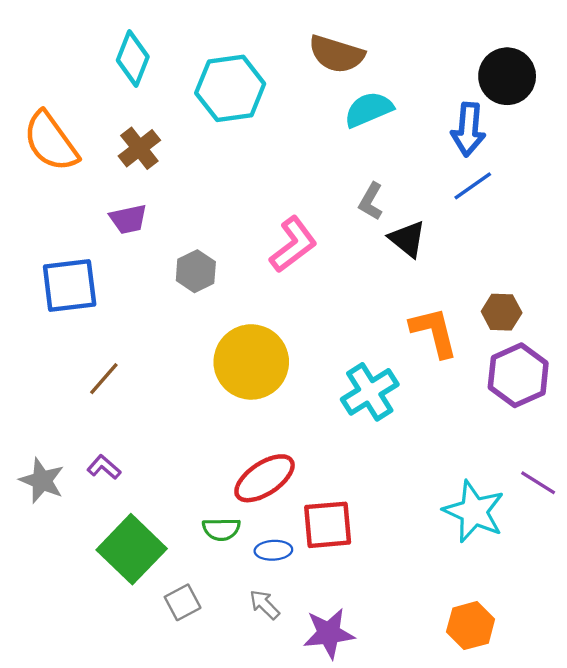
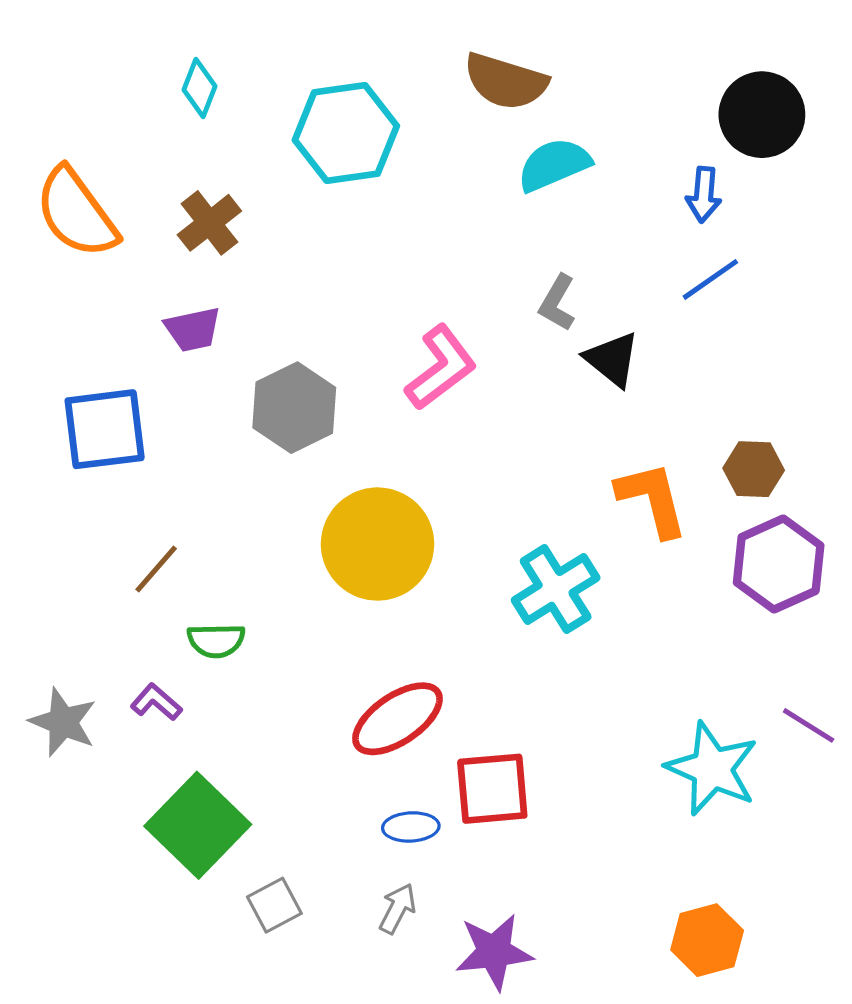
cyan diamond: (133, 58) -> (199, 88), size x0.7
blue arrow: (468, 129) -> (704, 195), size x0.7
gray hexagon: (196, 271) -> (294, 408), size x1.4
green semicircle: (221, 529) -> (216, 641), moved
gray arrow: (265, 605) -> (397, 908), turned 72

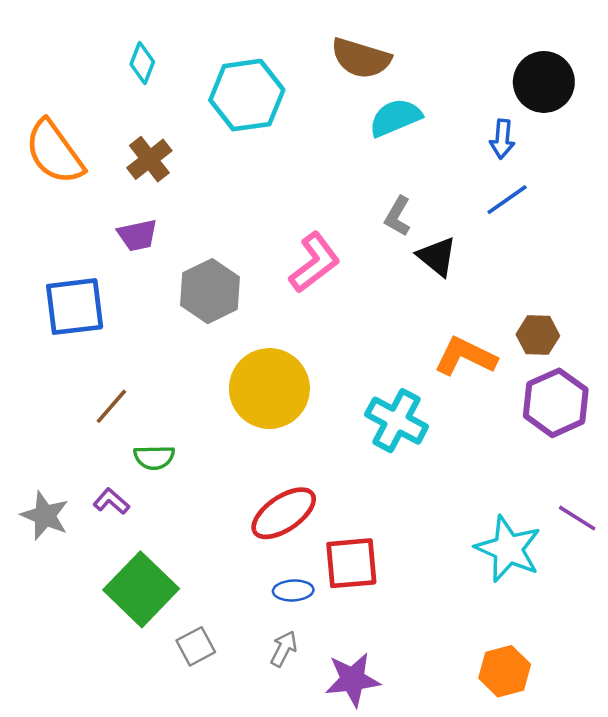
orange L-shape: (652, 499) -> (465, 356), turned -50
cyan cross: (556, 589) -> (397, 421), turned -30

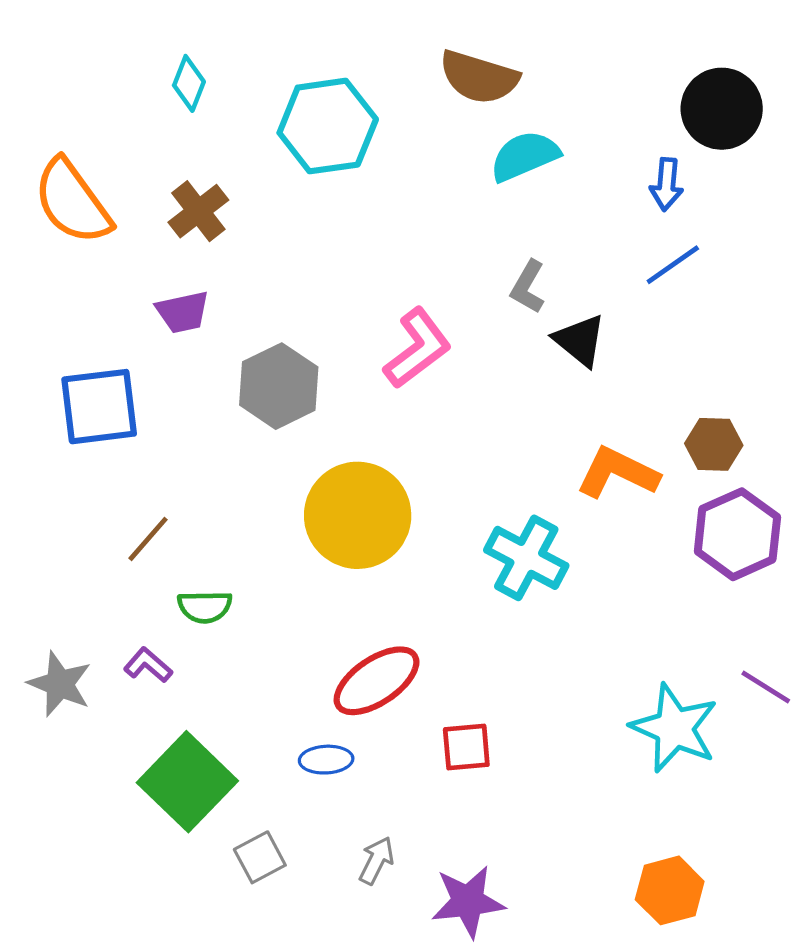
red square: (351, 563) -> (466, 747), size x0.7
blue ellipse: (293, 590) -> (326, 760), moved

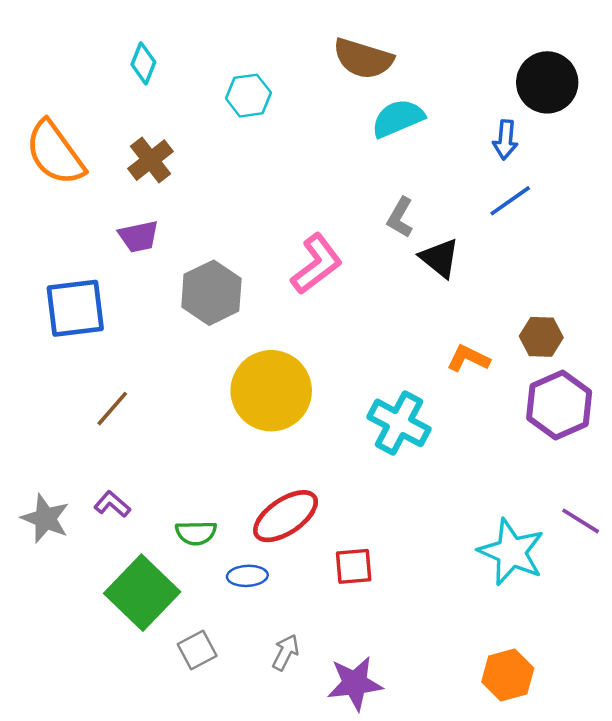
cyan hexagon: (328, 126) -> (248, 96), size x0.6
orange L-shape: (618, 473) -> (468, 358), size x0.7
green semicircle: (205, 607) -> (196, 533), moved

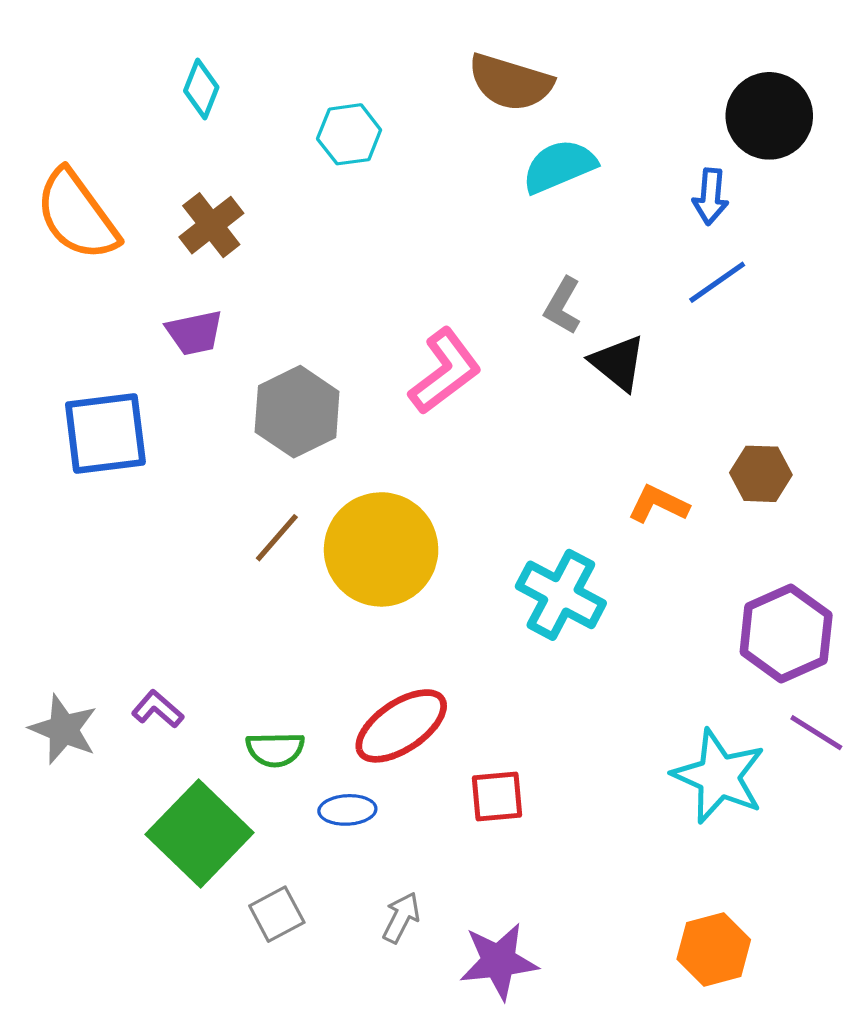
purple hexagon: (559, 405) -> (786, 633), moved
brown line: (112, 409) -> (277, 538), moved

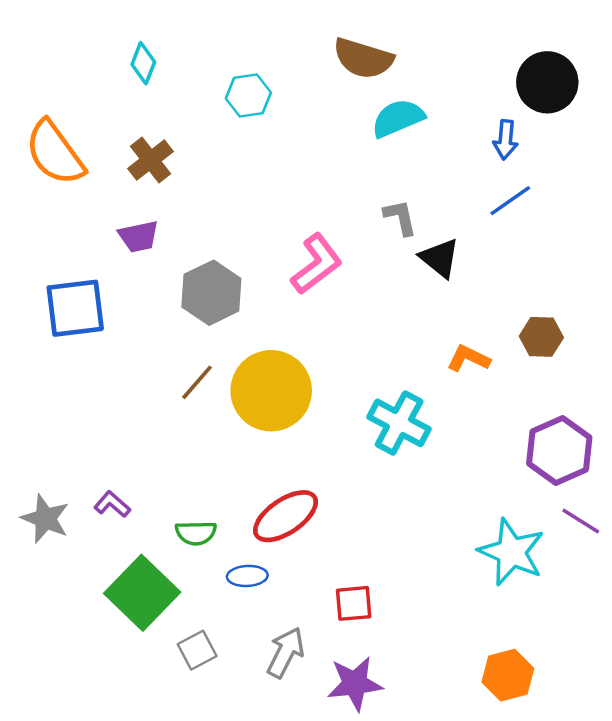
gray L-shape: (563, 306) -> (400, 217), turned 138
red square: (497, 797) -> (354, 603), moved
gray arrow: (401, 918) -> (286, 652), size x1.4

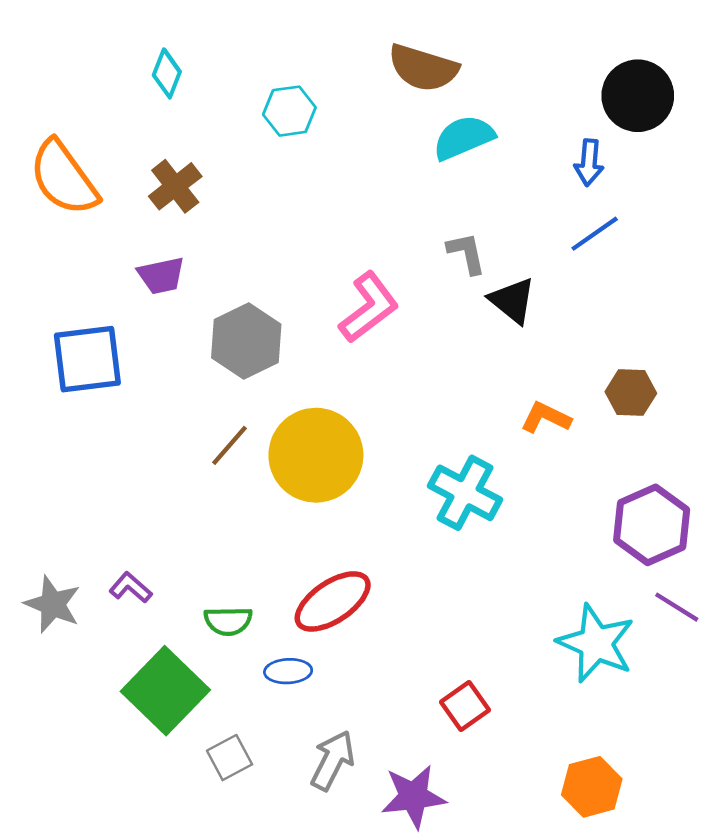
red square: (354, 603) -> (465, 706), moved, turned -30

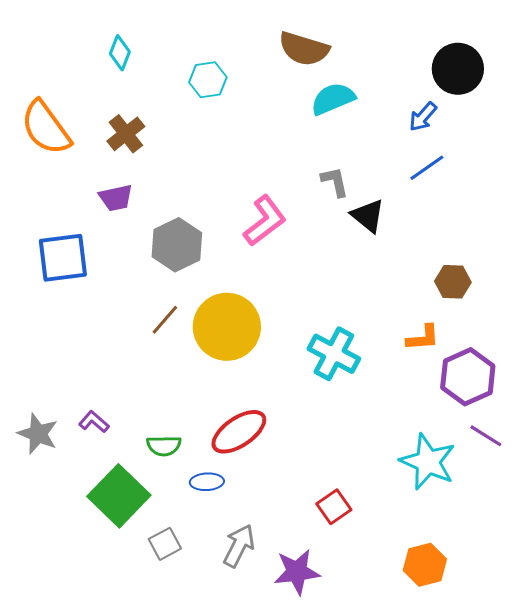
blue arrow: (589, 163) -> (423, 117), turned 36
orange L-shape: (546, 418) -> (423, 338), moved, turned 150

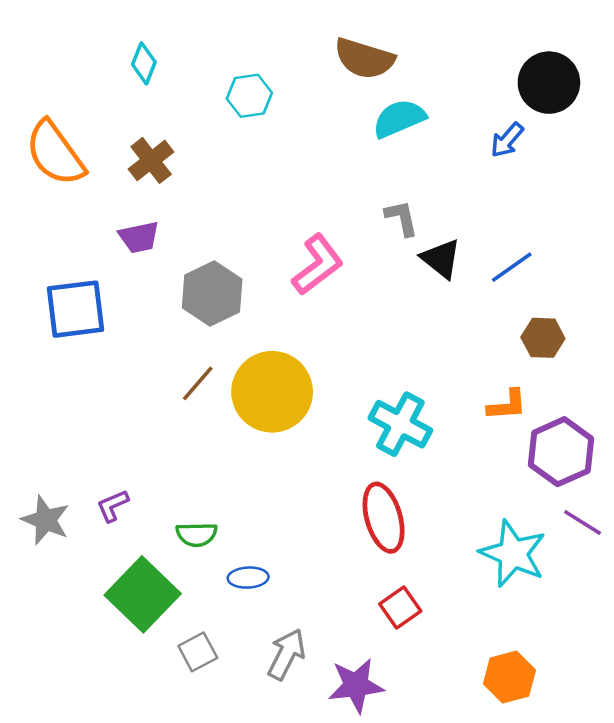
blue line: (427, 168) -> (512, 267), moved
purple L-shape: (94, 422) -> (113, 506), turned -64
red ellipse: (239, 432) -> (384, 518), moved, turned -72

